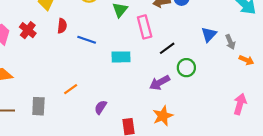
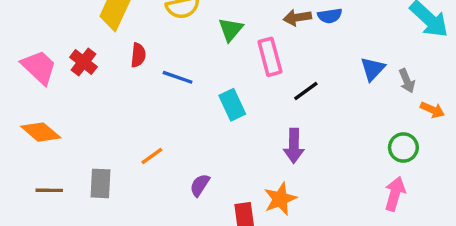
cyan rectangle: (121, 57) -> (232, 105), turned 66
green circle: (186, 68) -> (403, 148), moved
purple arrow: (160, 83) -> (294, 146), turned -60
pink arrow: (240, 104) -> (395, 194), moved
orange star: (163, 116) -> (280, 199), moved

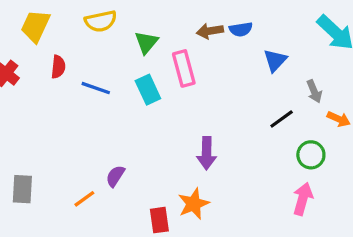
blue triangle: (373, 69) -> (275, 60), moved
black line: (306, 91) -> (282, 119), moved
cyan rectangle: (232, 105) -> (148, 90), moved
orange line: (152, 156) -> (84, 199), moved
purple semicircle: (200, 185) -> (115, 176), moved

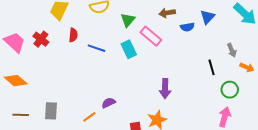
blue semicircle: (241, 29) -> (187, 27), moved
blue triangle: (275, 60) -> (208, 17), moved
pink rectangle: (184, 68) -> (151, 36), turned -35
black line: (282, 119) -> (212, 67), turned -70
purple semicircle: (115, 176) -> (109, 103), turned 32

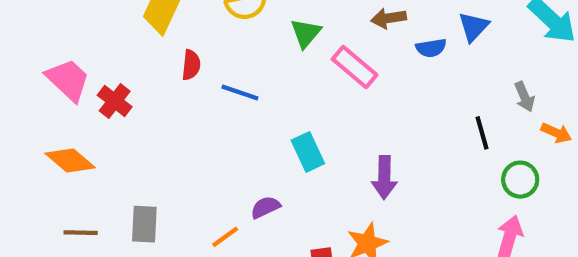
red cross: (41, 39) -> (115, 101), moved
cyan rectangle: (129, 49) -> (308, 152), moved

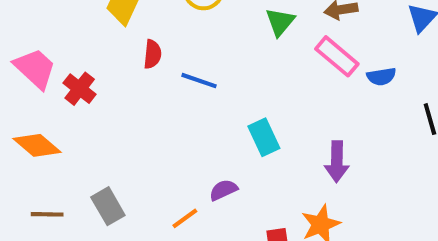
green triangle: (306, 33) -> (280, 22), moved
blue semicircle: (431, 48) -> (381, 77), moved
pink rectangle: (355, 67) -> (337, 56), moved
gray rectangle: (144, 224) -> (108, 206), turned -33

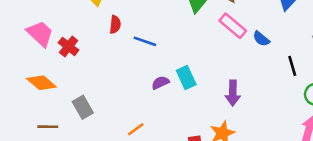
blue semicircle: (381, 77) -> (261, 39), turned 48
purple semicircle: (223, 190) -> (160, 83), moved
gray rectangle: (108, 206) -> (83, 107), moved

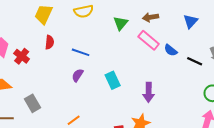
red semicircle: (115, 24) -> (50, 42), moved
black line: (292, 66) -> (195, 61), moved, turned -49
purple semicircle: (160, 83) -> (78, 75), moved, turned -32

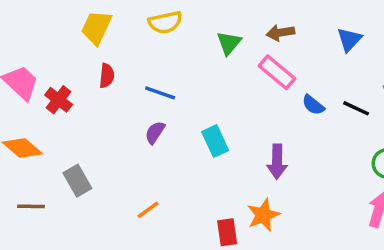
blue semicircle: (171, 50) -> (313, 105), moved

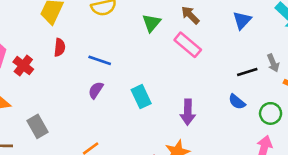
brown arrow: (280, 33) -> (190, 15), turned 54
blue semicircle: (313, 105) -> (237, 102), moved
black line: (356, 108) -> (247, 72), turned -42

